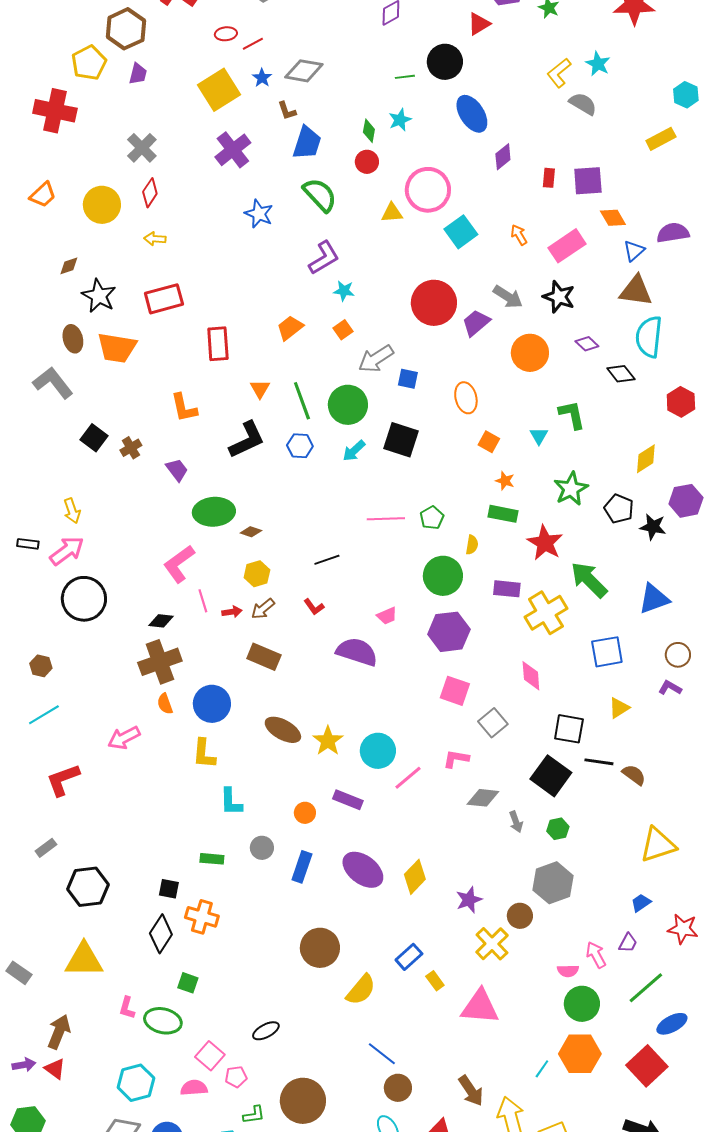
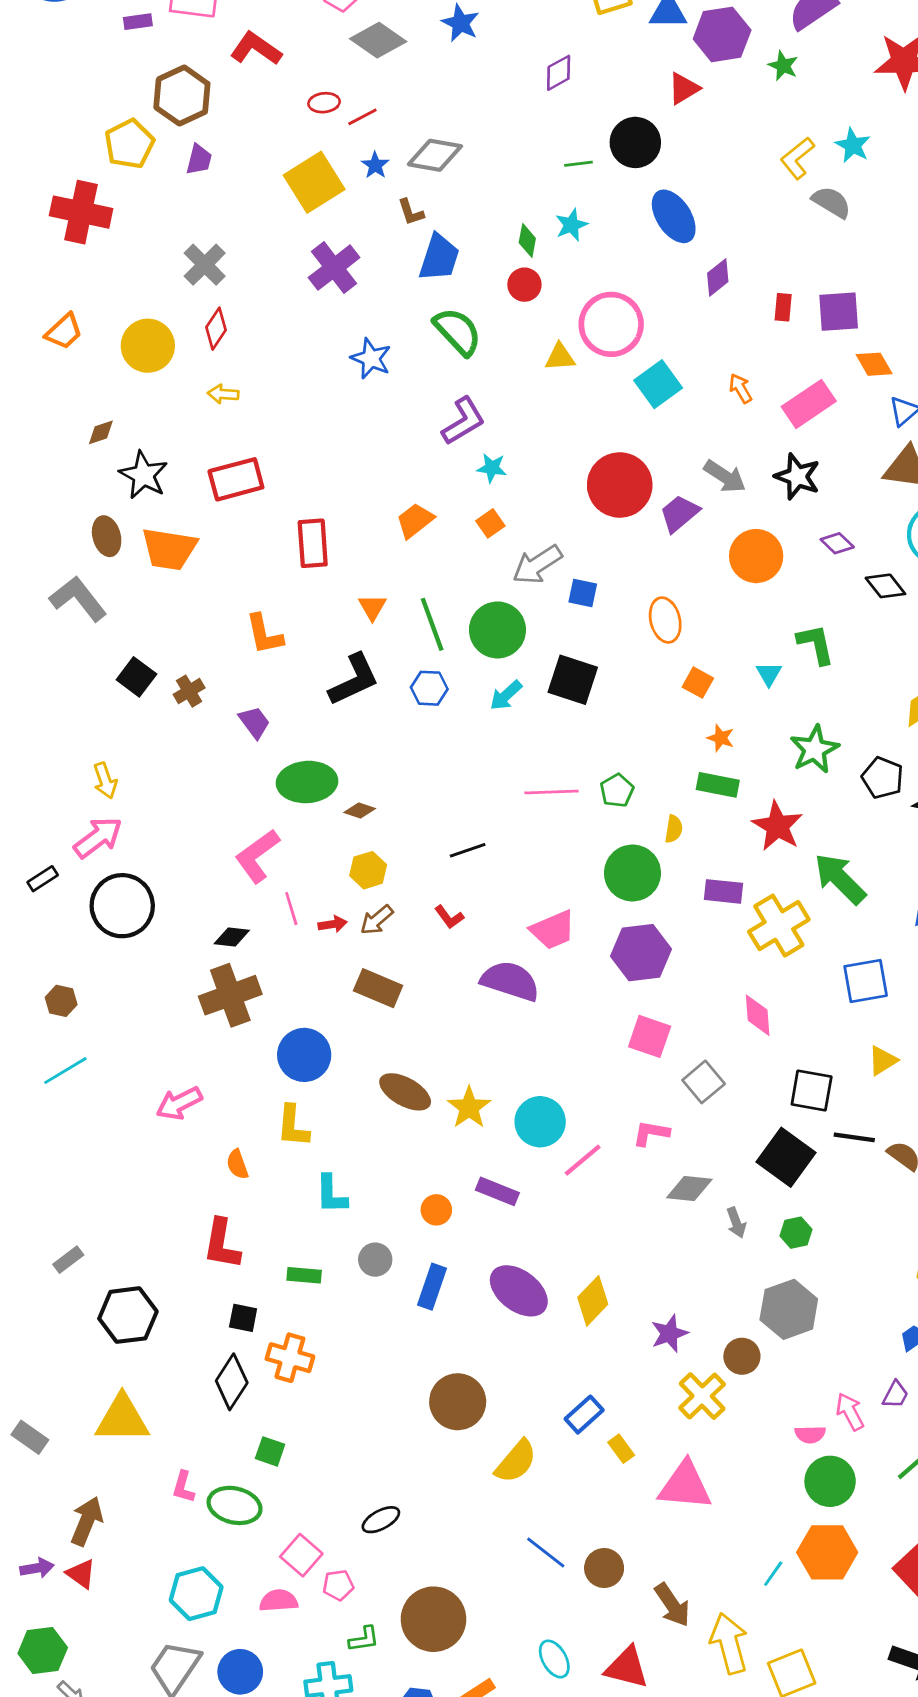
black rectangle: (28, 544) -> (43, 879), moved, turned -40
pink trapezoid: (387, 616) -> (553, 930), size x1.6
orange semicircle: (165, 704) -> (237, 1164), moved
red L-shape: (63, 780) -> (222, 1244), moved, turned -60
brown circle: (398, 1088) -> (604, 1568), moved

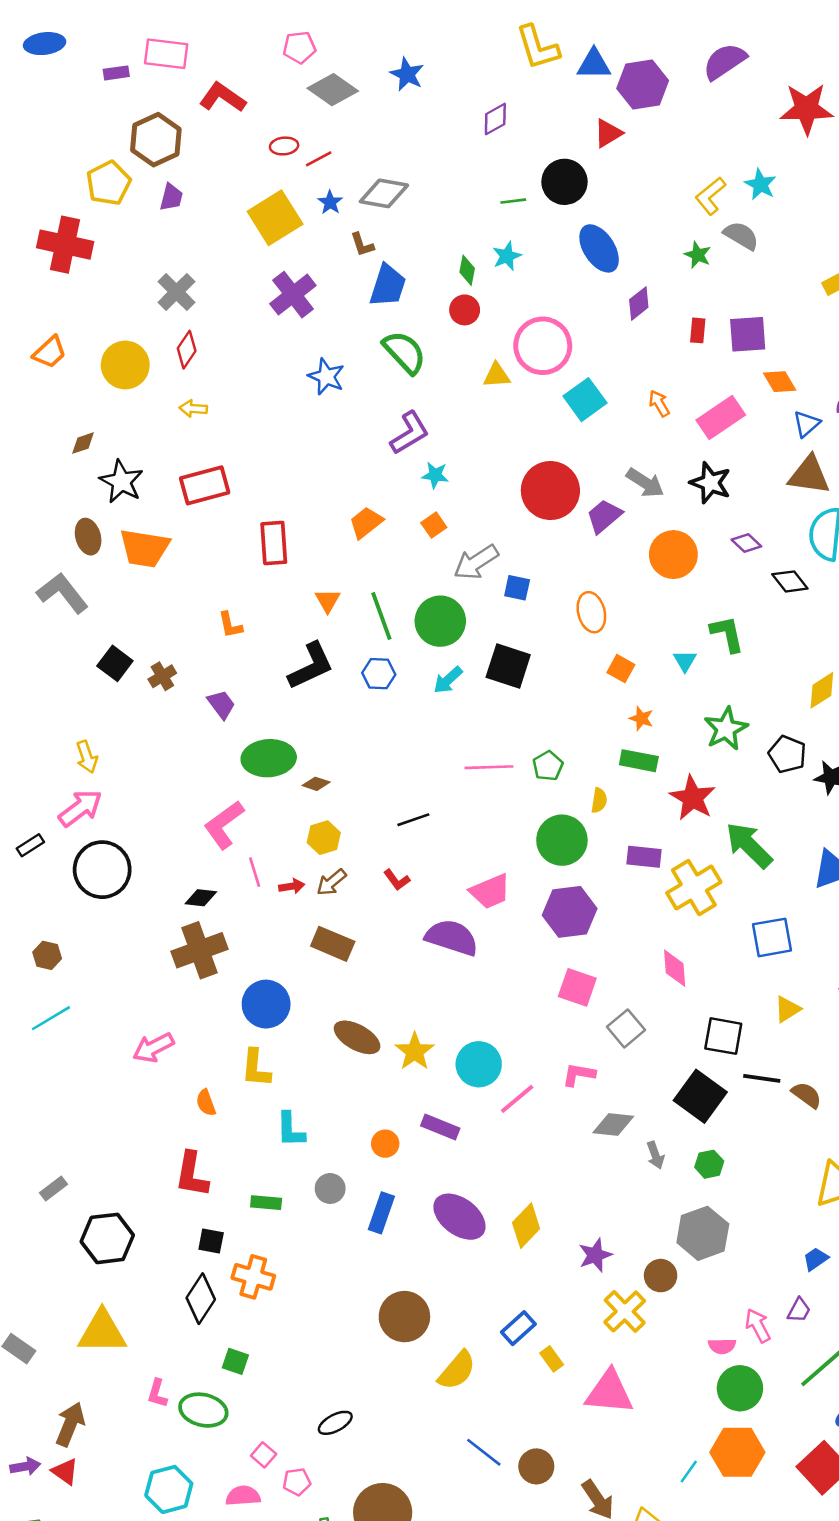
green star: (783, 66) -> (698, 255), moved
orange L-shape: (264, 634) -> (230, 625), size x0.7
pink square: (301, 1555) -> (264, 1455), size x0.7

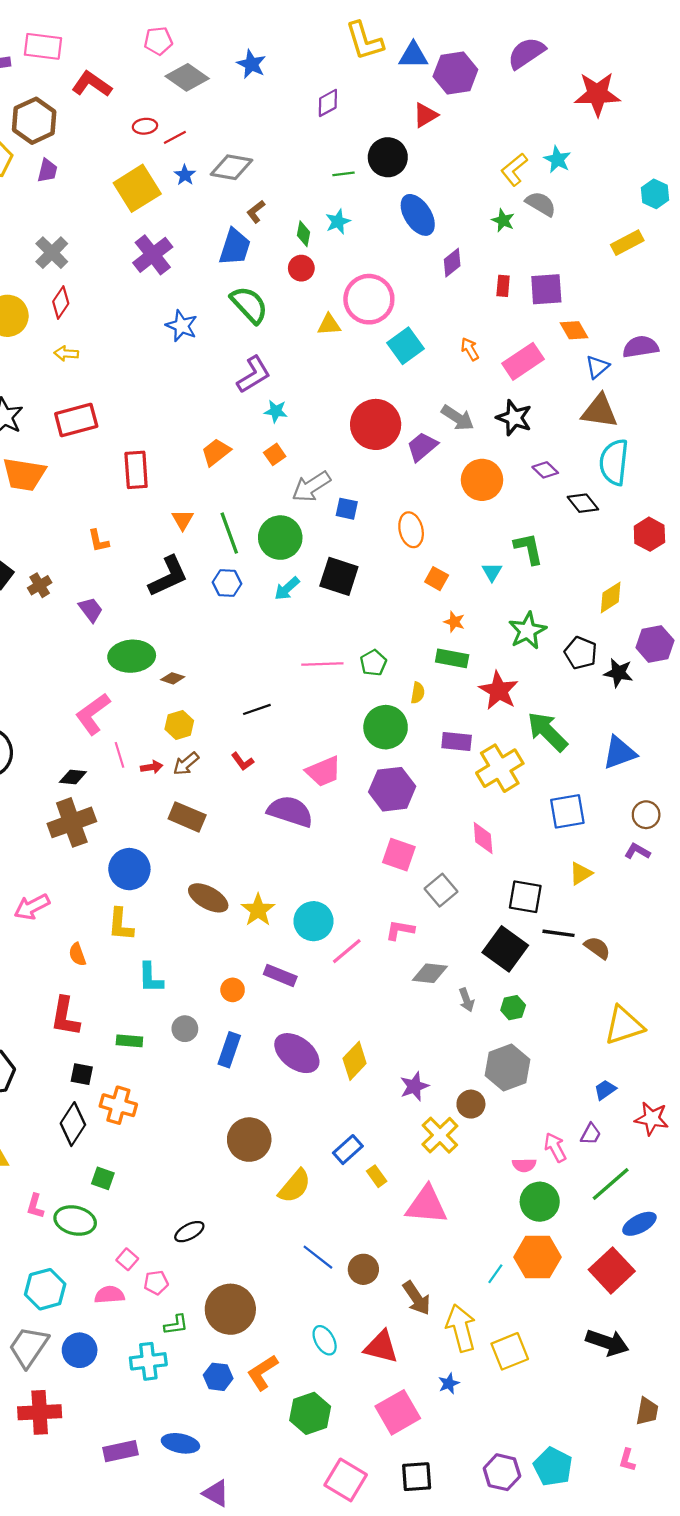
brown L-shape: (362, 245) -> (256, 212), moved, turned 70

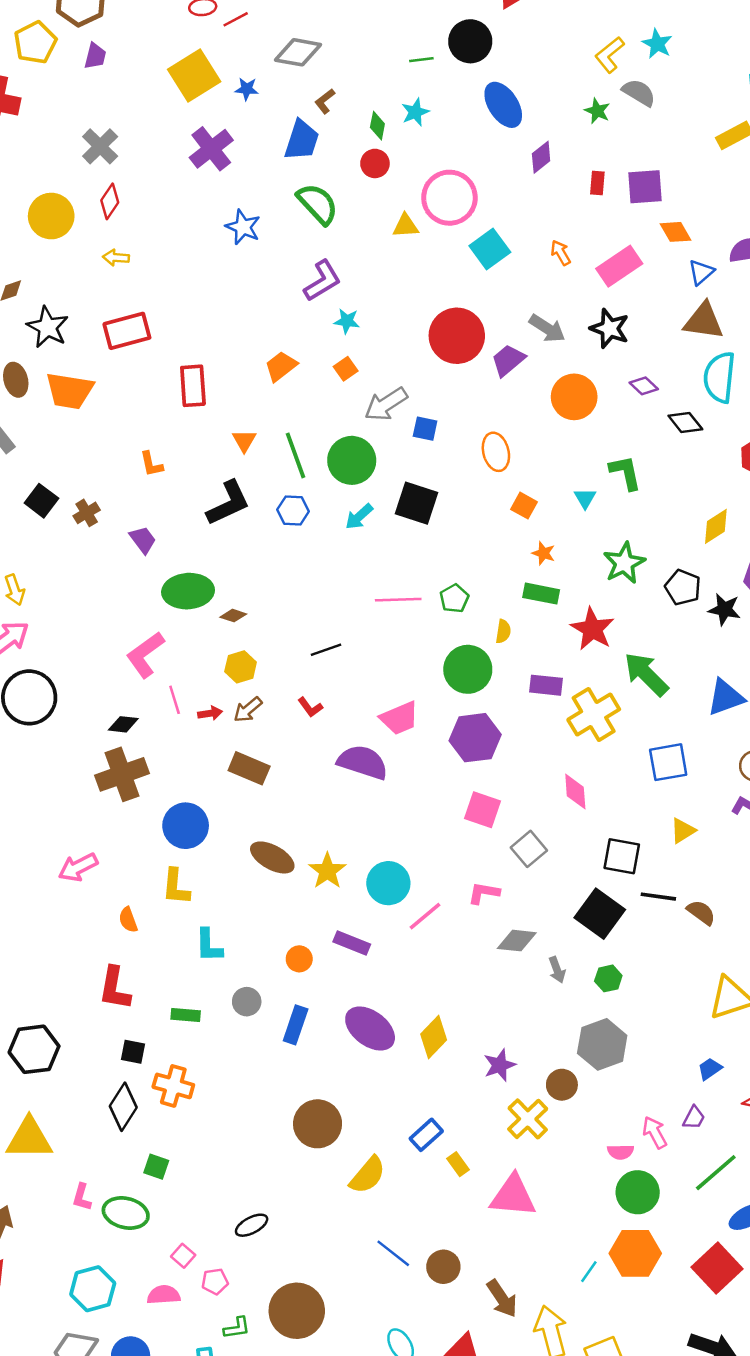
blue star: (185, 175) -> (247, 89), moved, turned -30

